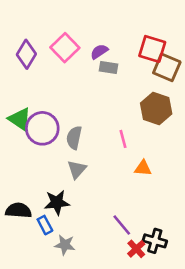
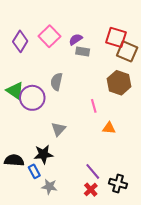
gray semicircle: (74, 138) -> (56, 82), moved
red cross: (136, 249) -> (91, 190), moved

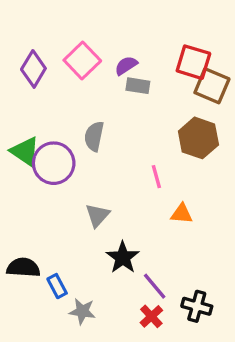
black star: (43, 154) -> (123, 257), moved, turned -30

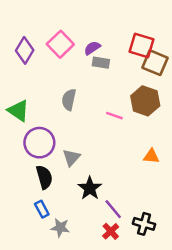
purple circle: (54, 163) -> (39, 143), moved
pink line: (156, 177) -> (114, 116), moved, turned -56
orange triangle: (182, 214) -> (151, 156), moved
black semicircle: (23, 268) -> (44, 177), moved, turned 70

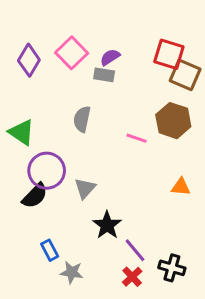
gray rectangle: (101, 63) -> (104, 75), moved
black semicircle: (44, 177) -> (35, 196), moved, turned 60

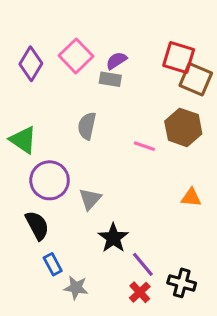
black semicircle: (35, 196) -> (37, 225), moved, turned -72

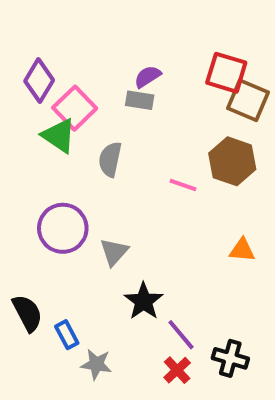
pink square: (76, 56) -> (75, 108), moved
green triangle: (23, 140) -> (59, 136), moved
black semicircle: (37, 225) -> (27, 313), moved

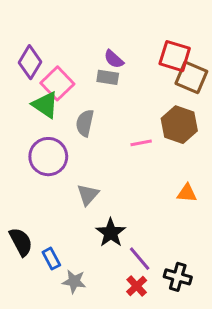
purple semicircle: (148, 77) -> (114, 59), turned -105
pink line: (183, 185) -> (141, 143), turned -30
purple circle: (63, 228) -> (48, 157), moved

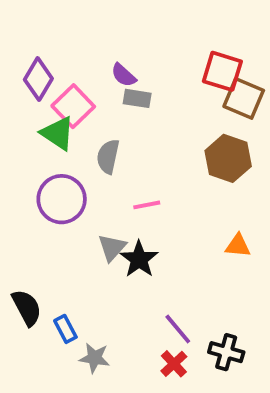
purple semicircle: (114, 59) -> (124, 75), moved
pink line: (141, 143) -> (147, 205), moved
black star: (111, 233) -> (139, 259), moved

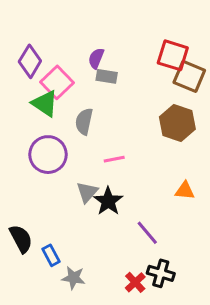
purple semicircle: (124, 75) -> (96, 58), turned 70
purple line: (178, 329) -> (147, 233), moved
black cross: (226, 352) -> (161, 273), moved

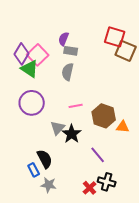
purple diamond: (30, 61) -> (22, 54), moved
gray semicircle: (84, 121) -> (68, 72), moved
brown hexagon: (177, 123) -> (104, 116), moved
black semicircle: (21, 239) -> (45, 159), moved

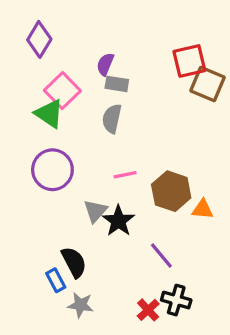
red square: (115, 37) -> (189, 61), turned -30
purple diamond: (22, 54) -> (39, 39), moved

